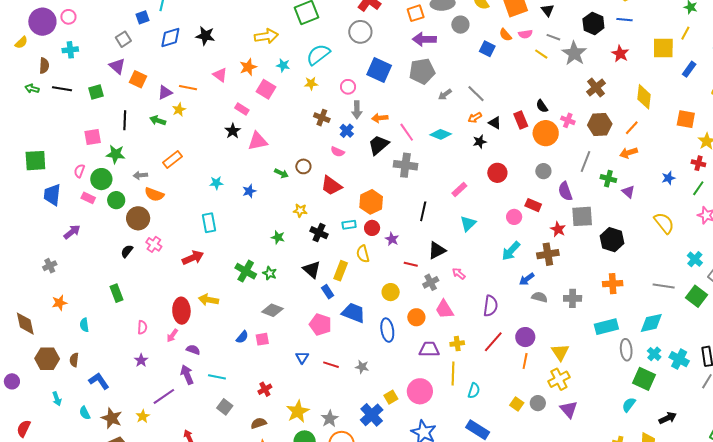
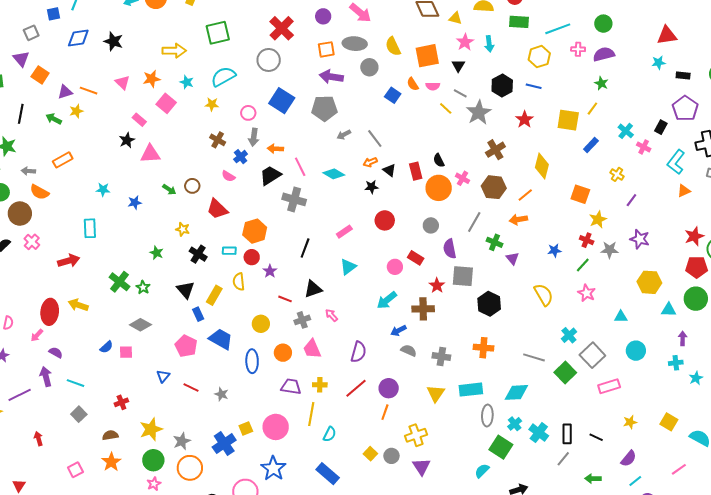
yellow triangle: (560, 352) -> (436, 393), moved

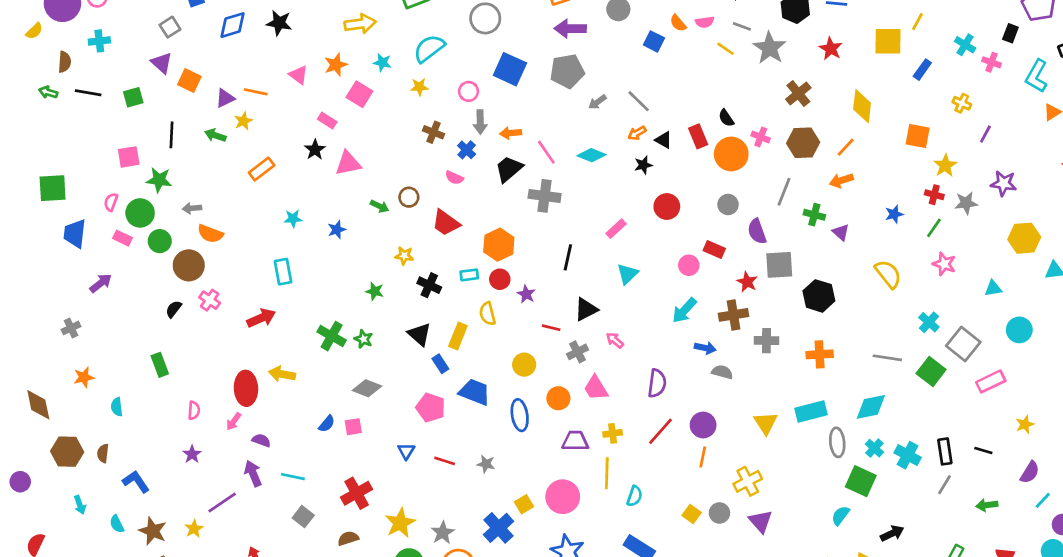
orange rectangle: (63, 160) -> (262, 169), moved
blue arrow: (398, 331) -> (705, 348), turned -133
gray cross: (441, 357) -> (766, 341), moved
red cross: (121, 402) -> (357, 493), size x1.6

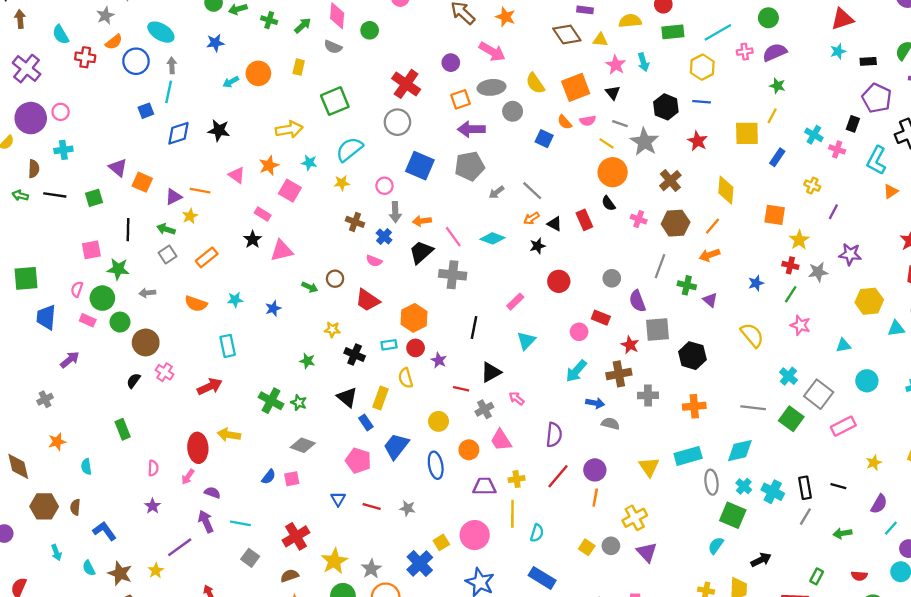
gray square: (170, 27) -> (167, 255), moved
orange circle: (731, 154) -> (613, 172), moved
orange semicircle: (210, 234) -> (196, 304), moved
blue trapezoid: (475, 392) -> (396, 446), turned -72

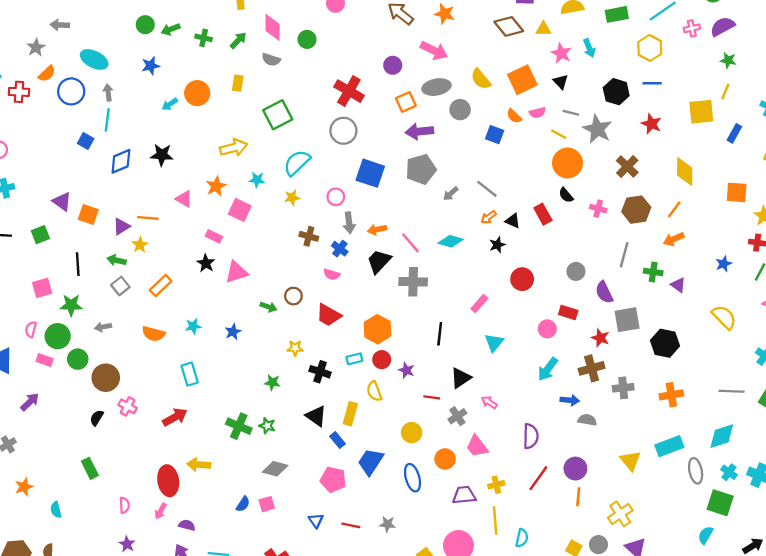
blue square: (146, 111) -> (86, 141), turned -35

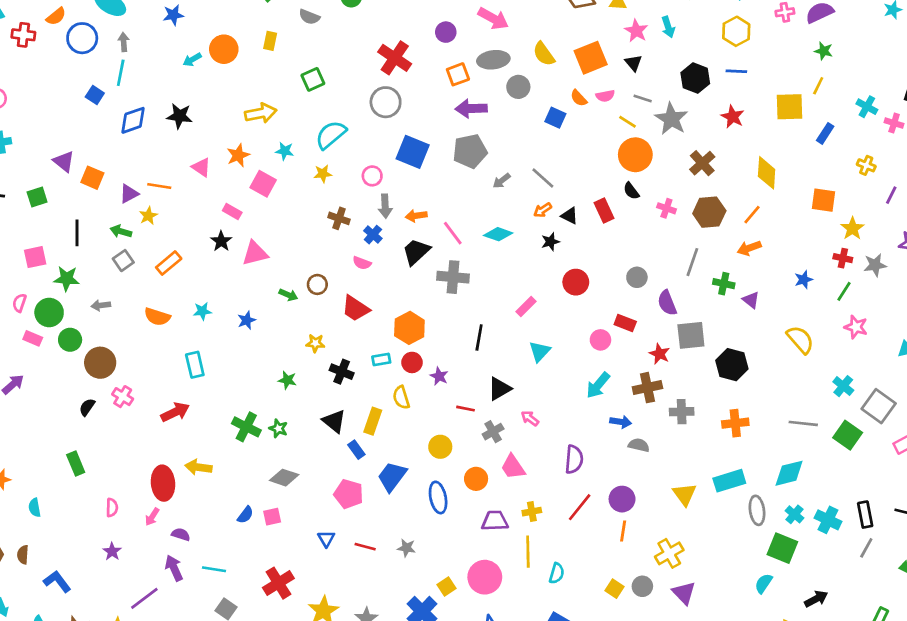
green square: (278, 115) -> (313, 79), size x0.7

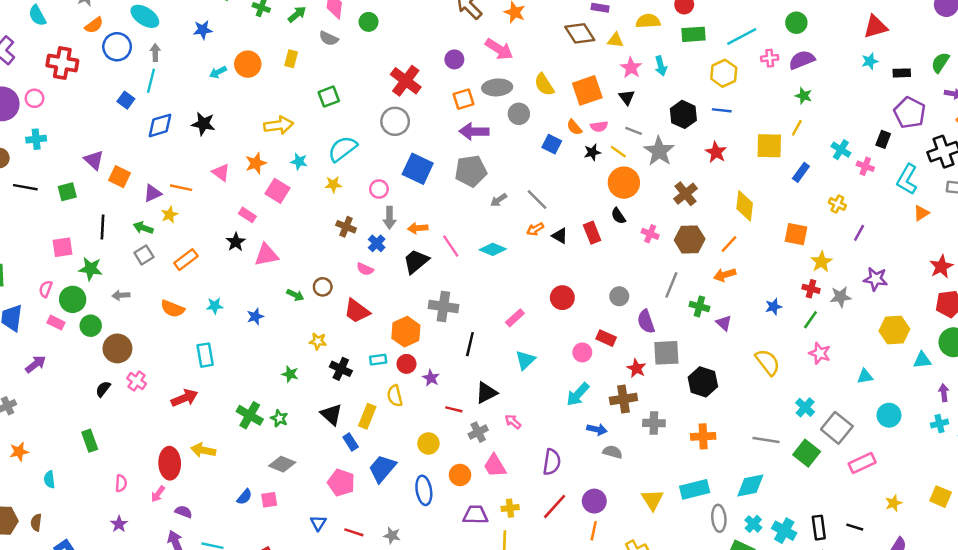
red cross: (23, 35) -> (62, 63), moved, size x1.4
black star: (550, 242) -> (592, 152), moved
gray cross: (453, 277) -> (443, 306), moved

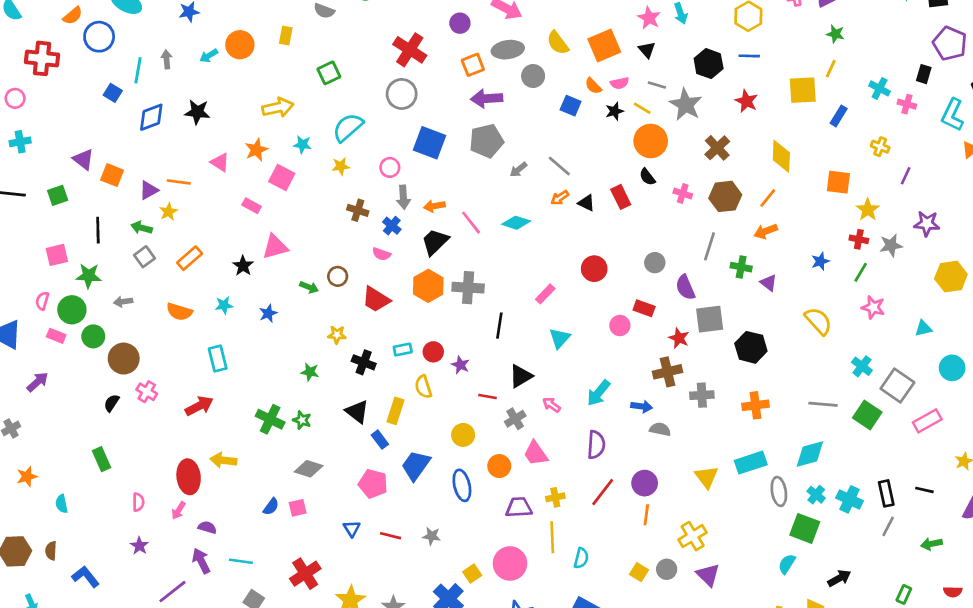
gray arrow: (155, 52) -> (167, 59), moved
black star: (236, 242) -> (243, 266), moved
orange hexagon: (406, 332) -> (428, 286), moved
cyan arrow: (578, 394) -> (598, 393), moved

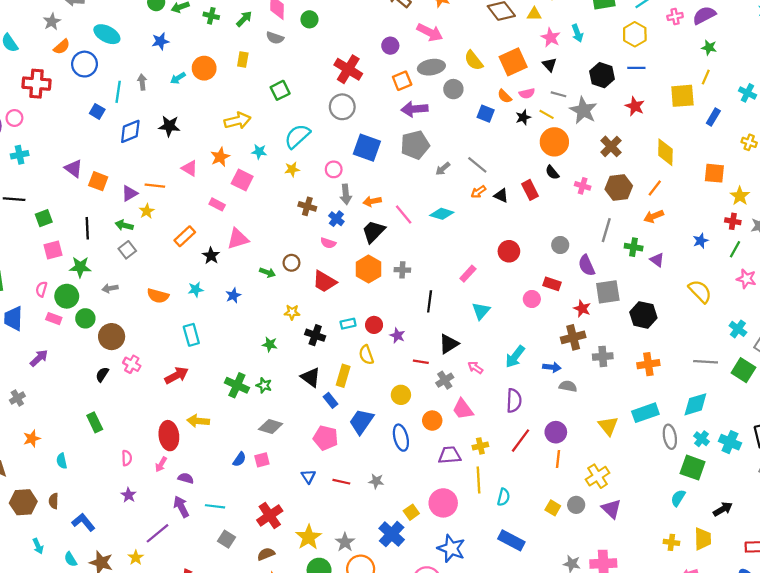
green square: (58, 195) -> (44, 218), moved
orange rectangle: (190, 258) -> (185, 236), moved
gray cross: (468, 288) -> (402, 270), size x0.6

